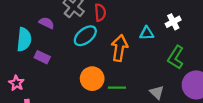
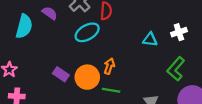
orange arrow: (119, 48) -> (109, 66), moved, size x0.6
purple rectangle: (42, 57) -> (61, 74), moved

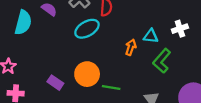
orange arrow: (109, 66) -> (131, 47), moved
green L-shape: (176, 69) -> (162, 61), moved
purple rectangle: (61, 74) -> (55, 83), moved

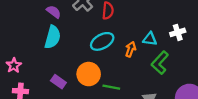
cyan semicircle: (23, 23) -> (53, 37), moved
cyan ellipse: (87, 29) -> (102, 41), moved

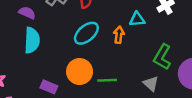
green L-shape: (160, 63) -> (162, 57), moved

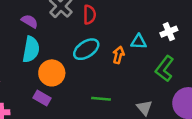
green L-shape: (162, 57) -> (165, 69), moved
orange circle: (80, 72) -> (52, 73), moved

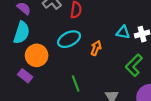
cyan triangle: (139, 42) -> (123, 32), moved
green line: (101, 99) -> (76, 83), turned 56

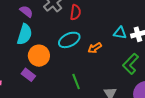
orange arrow: (96, 48) -> (95, 48), turned -144

